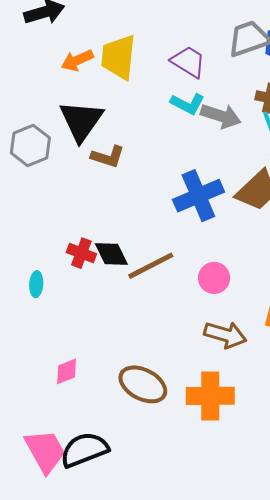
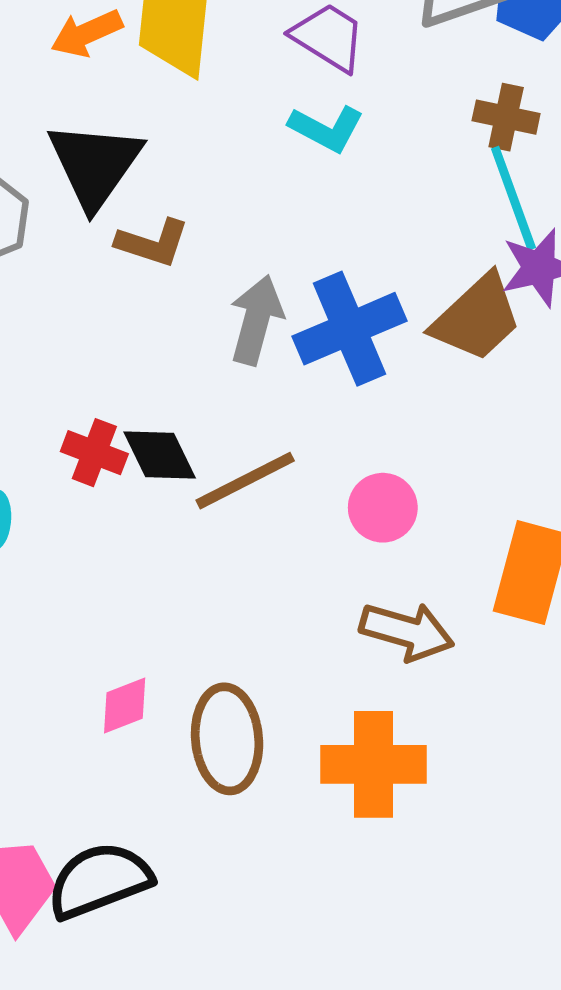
gray arrow: (221, 116) -> (256, 320), moved, turned -93
pink diamond: (67, 371) -> (125, 706), moved
brown ellipse: (143, 384) -> (227, 739), turned 57

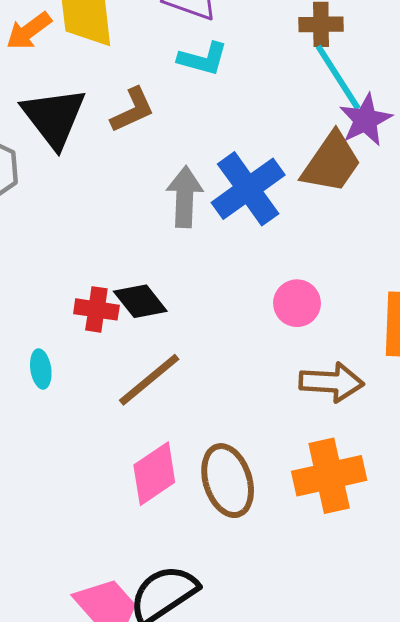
brown L-shape: (153, 243) -> (132, 110), moved, turned -30
brown line: (245, 481) -> (149, 380), moved
pink diamond: (125, 706) -> (154, 474), size x1.5

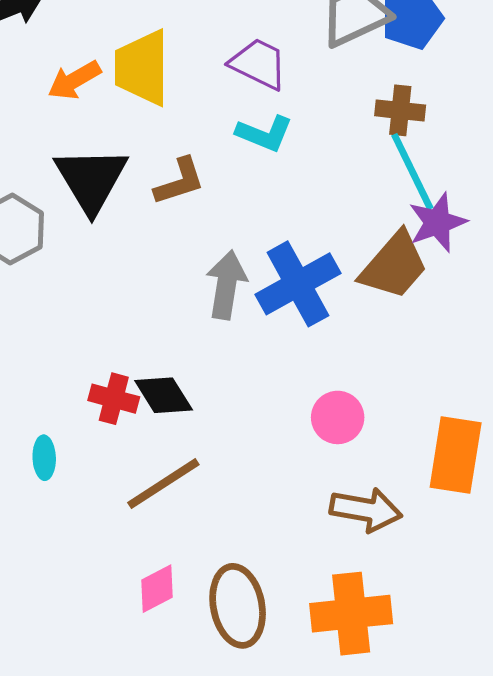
pink diamond: (154, 474) -> (157, 589), size x0.7

